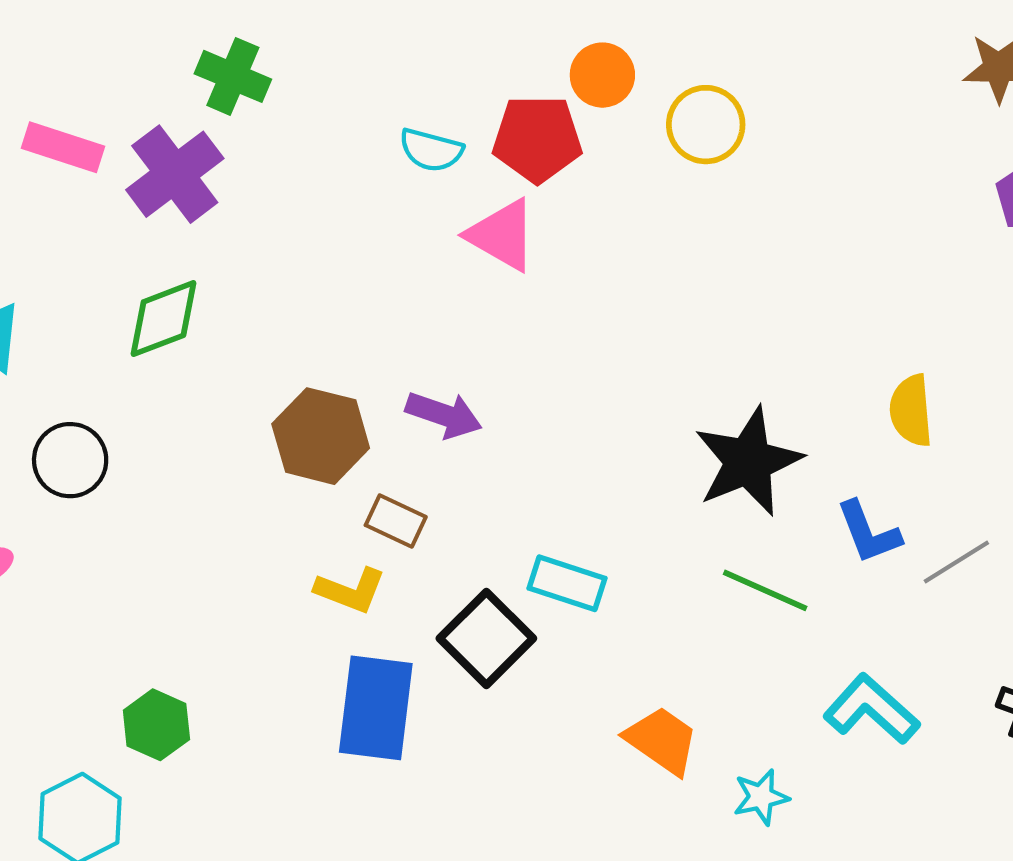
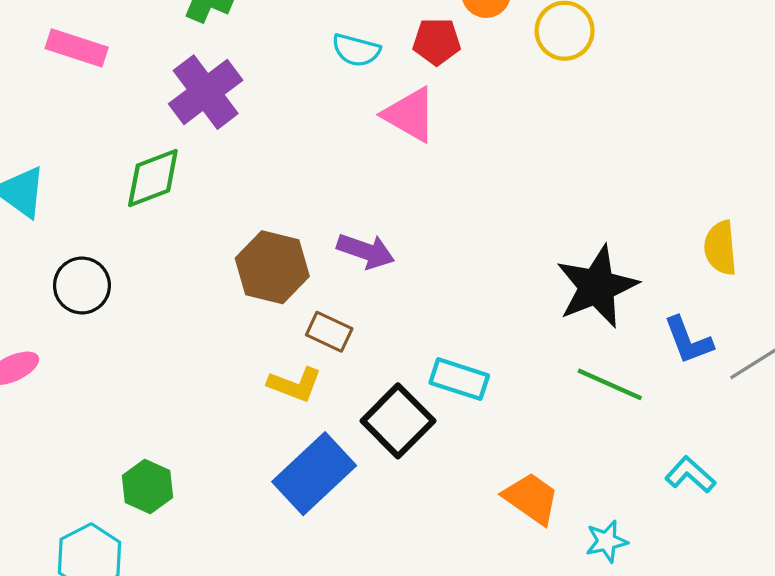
red pentagon: (537, 139) -> (437, 41), size x0.7
purple cross: (175, 174) -> (206, 92), moved
blue rectangle: (376, 708) -> (314, 474), turned 40
cyan L-shape: (871, 709) -> (690, 475), size x0.7

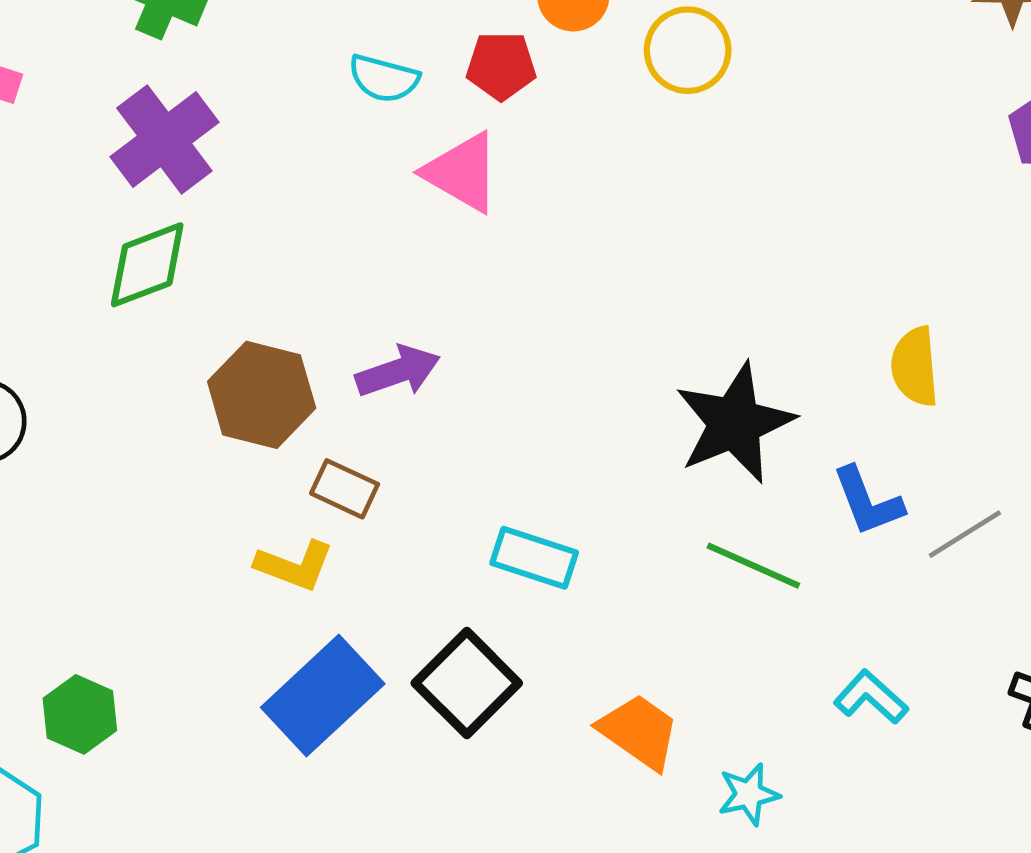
green diamond: (153, 178) -> (147, 265), moved
purple arrow: (366, 251) -> (398, 371), turned -38
black square: (398, 421) -> (467, 683), moved

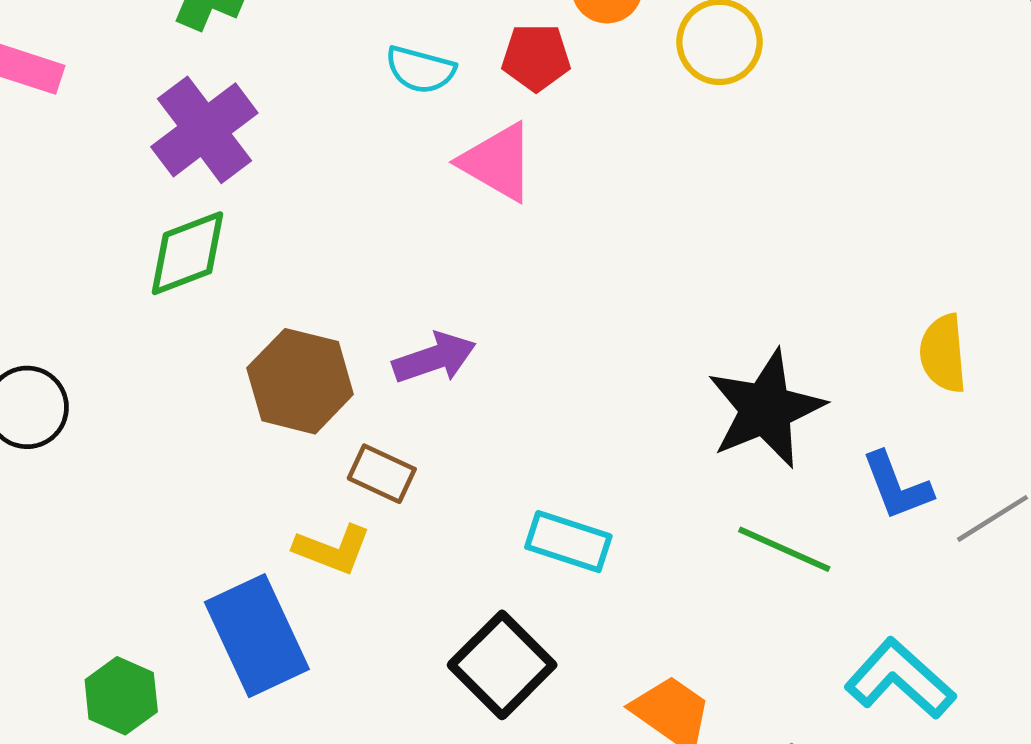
blue rectangle: (323, 696) -> (257, 636), moved, turned -72
cyan L-shape: (871, 697) -> (900, 679), size x1.5

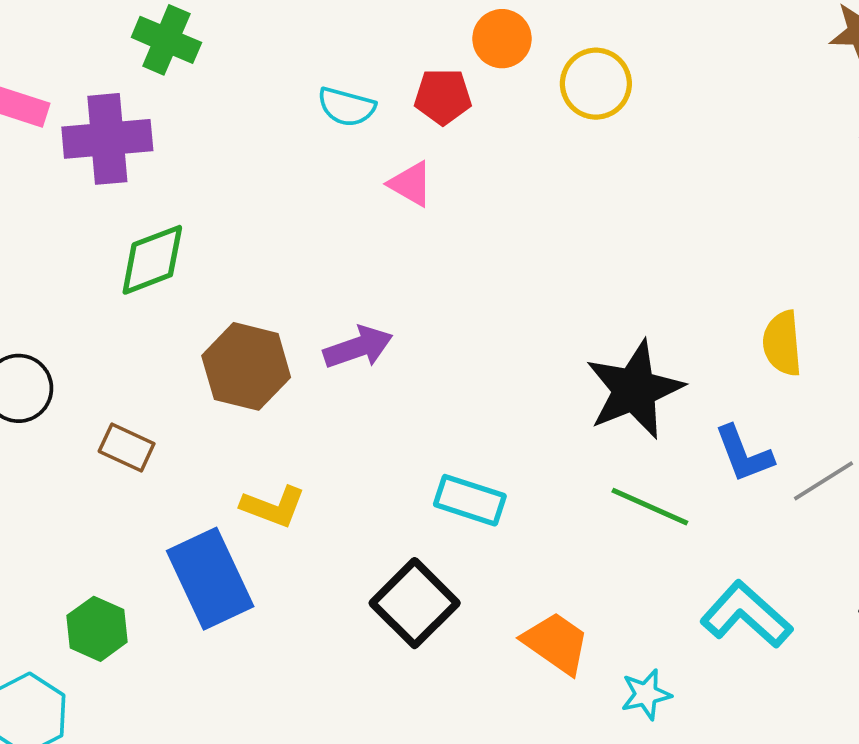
purple cross: (204, 130) -> (107, 139), moved, turned 32
pink triangle: (497, 162) -> (411, 184), size x0.7
brown rectangle: (382, 474) -> (127, 447), moved

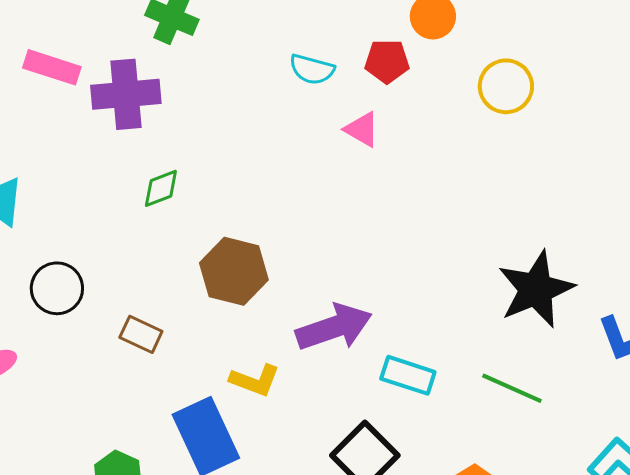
yellow circle: (596, 84) -> (506, 86), moved
green diamond: (152, 260) -> (161, 188), size x0.7
purple arrow: (358, 347) -> (334, 327), moved, size x1.4
green line: (650, 507) -> (512, 388), moved

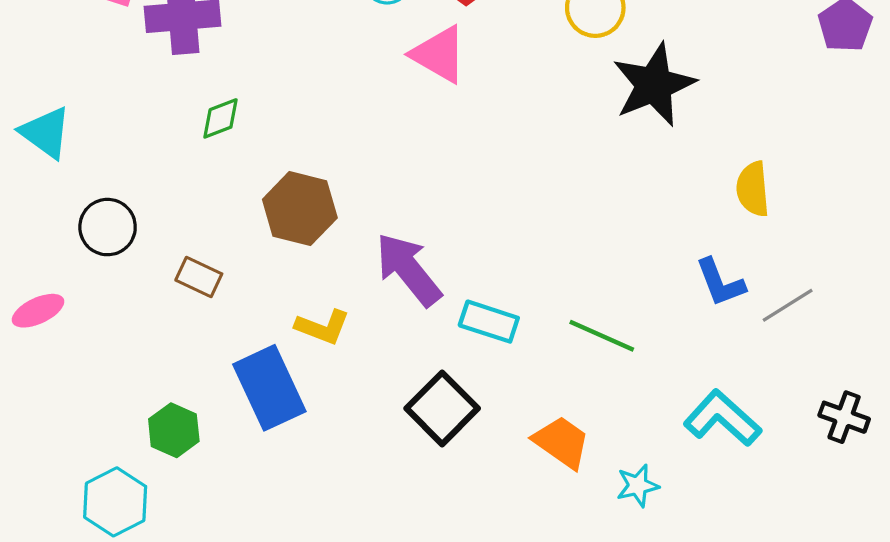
pink triangle: (362, 129) -> (439, 54), size x1.5
black star: (536, 289) -> (654, 85), moved
purple arrow: (334, 327) -> (408, 269), turned -110

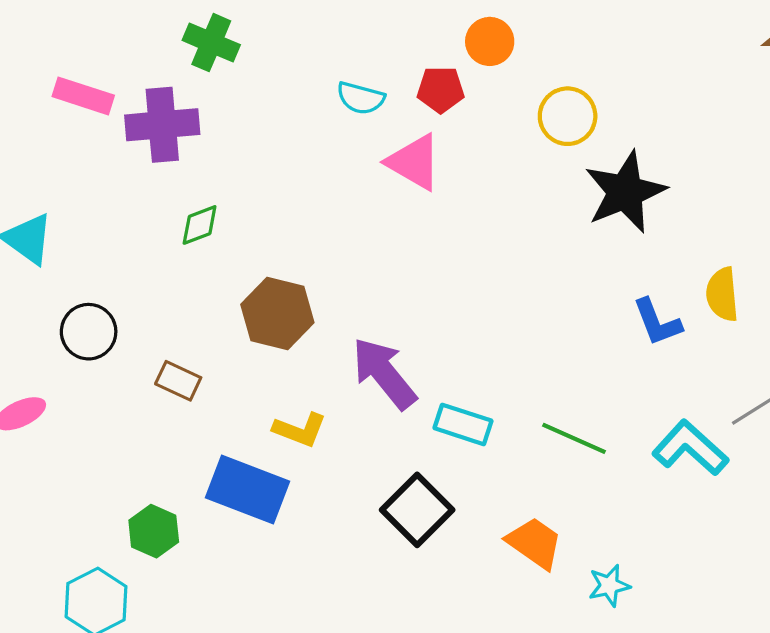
blue L-shape: (720, 282) -> (657, 322), moved
blue rectangle: (269, 388) -> (248, 490), turned -44
cyan L-shape: (722, 418) -> (690, 448), moved

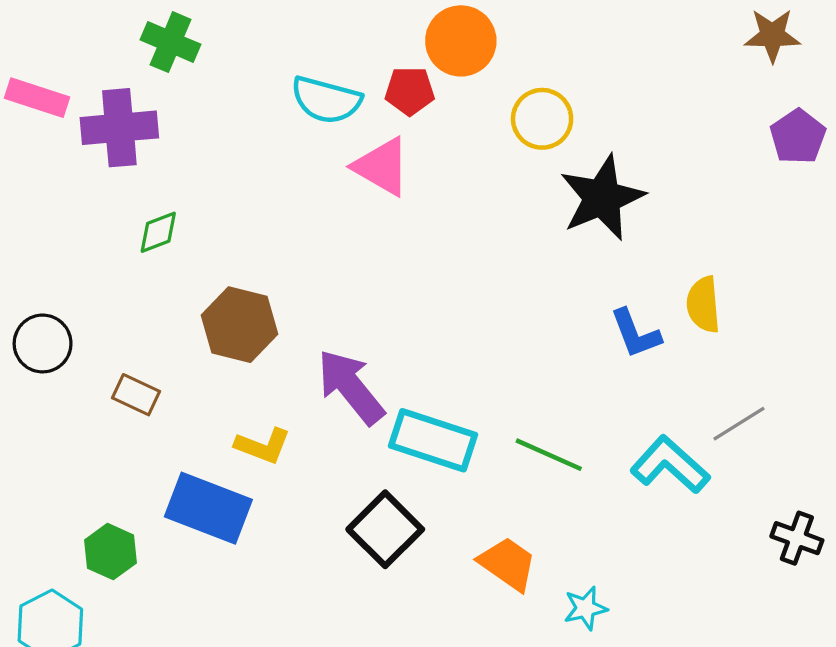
orange circle: (490, 41) -> (461, 41), size x1.4
cyan semicircle: (361, 98) -> (326, 100), size x1.4
cyan rectangle: (463, 424) -> (433, 440), size x1.4

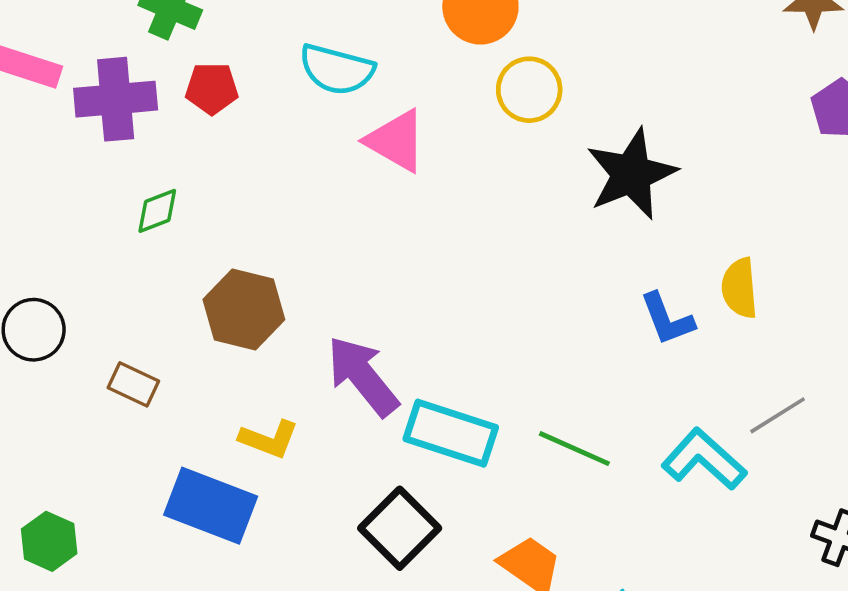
red pentagon: (410, 91) -> (212, 88), moved
yellow circle: (542, 119) -> (529, 90), moved
green hexagon: (110, 552) -> (49, 541), moved

